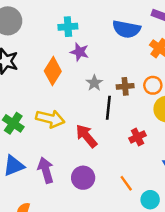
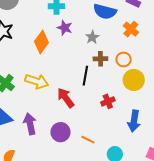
gray star: (94, 83) -> (92, 37), moved
orange line: (126, 183) -> (88, 140), moved, turned -32

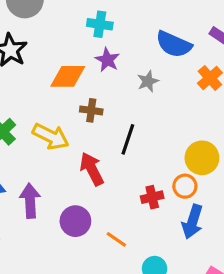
orange diamond: (41, 42) -> (68, 76), turned 45
brown cross: (100, 59) -> (91, 110), moved
orange circle: (124, 59) -> (185, 186), moved
red cross: (108, 101) -> (152, 197), moved

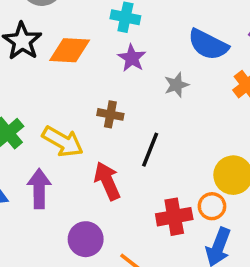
orange diamond: (68, 76) -> (70, 50), moved
red cross: (152, 197) -> (174, 217), size x1.4
purple arrow: (30, 201) -> (39, 189), moved

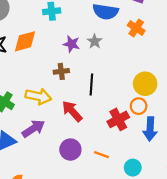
purple star: (132, 58) -> (71, 44), moved
purple arrow: (39, 189) -> (33, 129), turned 75

